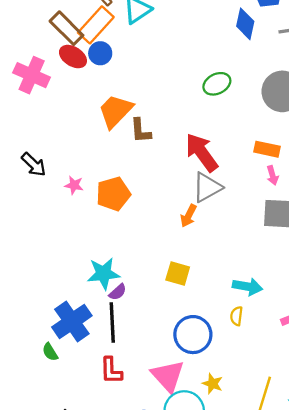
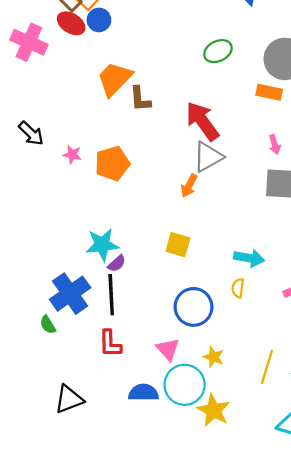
orange rectangle: (267, 149) -> (269, 92), moved
pink triangle: (168, 376) -> (168, 349), size x0.7

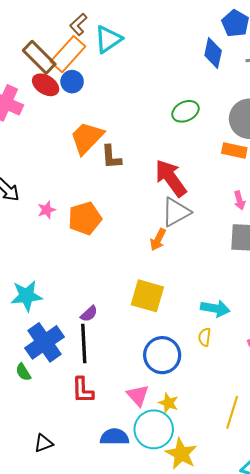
pink star: (72, 155) -> (47, 210), turned -30
cyan star: (102, 245) -> (26, 296), moved
yellow square: (178, 245) -> (147, 296), size x1.4
yellow star: (214, 357) -> (169, 403), moved
black triangle: (69, 399) -> (43, 443), size x0.7

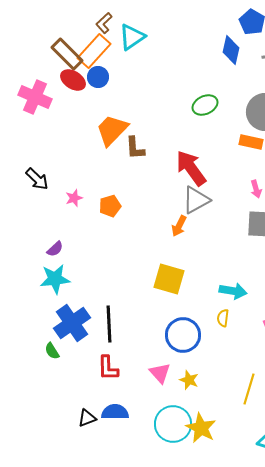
orange pentagon: (85, 218) -> (110, 206), size x0.7
purple semicircle: (89, 314) -> (55, 249), moved
cyan circle: (154, 429) -> (173, 424), moved
blue semicircle: (114, 437) -> (115, 412), moved
black triangle: (43, 443) -> (87, 418), moved

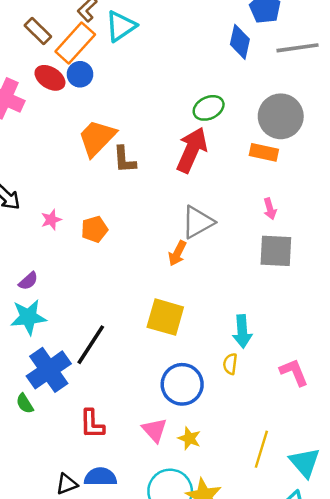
brown rectangle: (67, 54) -> (38, 31), moved, size x0.7
red arrow: (191, 168) -> (192, 150), moved, turned 60
cyan arrow: (233, 291) -> (242, 331), turned 76
black line: (109, 324) -> (91, 345), moved, turned 36

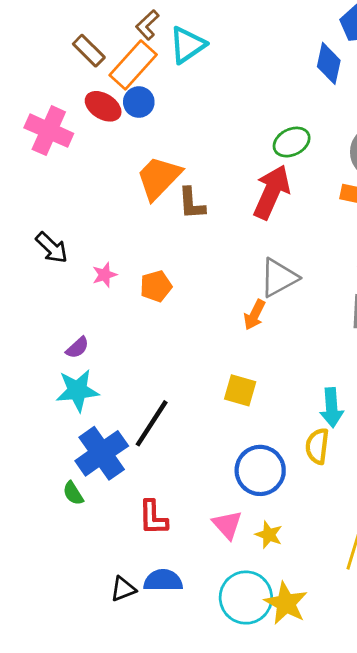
yellow square: (165, 317) -> (240, 390), size x0.7
yellow semicircle: (230, 364) -> (317, 446), size x1.4

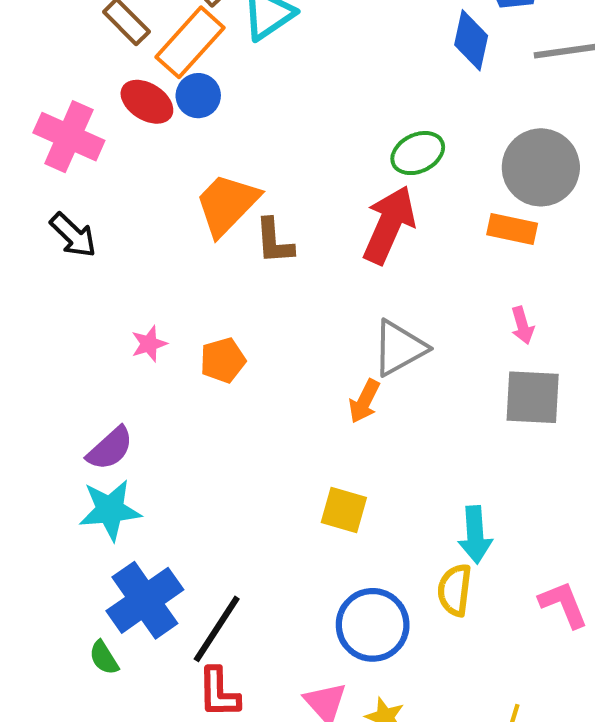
black arrow: (52, 248) -> (73, 235), moved
purple semicircle: (77, 348) -> (110, 448), size x1.4
black line: (152, 423) -> (217, 629), moved

